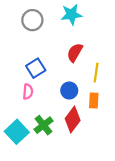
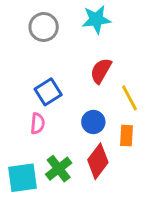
yellow line: (96, 73) -> (130, 98), turned -36
cyan square: (17, 132) -> (22, 178), turned 35

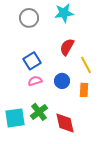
pink semicircle: (38, 123) -> (35, 81), moved, turned -112
red diamond: (98, 161) -> (65, 123), moved, turned -50

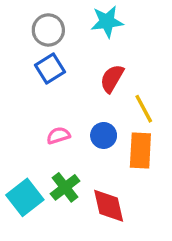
blue square: (32, 61) -> (50, 68), moved
orange rectangle: (84, 90) -> (140, 151), size x1.5
cyan square: (15, 118) -> (25, 197), turned -30

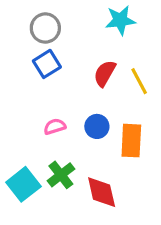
cyan star: (107, 22) -> (120, 20), moved
yellow line: (144, 109) -> (139, 81), moved

